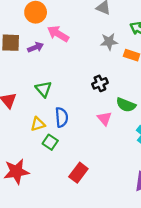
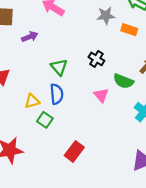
purple arrow: (36, 47) -> (30, 37), moved
black cross: (100, 83) -> (96, 59), turned -35
green triangle: (43, 89) -> (59, 67), moved

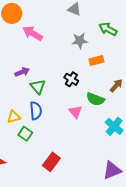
orange rectangle: (129, 30) -> (96, 60), moved, turned -32
purple arrow: (30, 37) -> (22, 72), moved

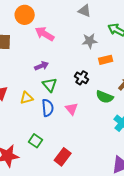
purple arrow: (22, 72) -> (42, 66), moved
pink triangle: (75, 112) -> (72, 109), moved
yellow triangle: (14, 117) -> (27, 98), moved
green square: (25, 134) -> (36, 141), moved

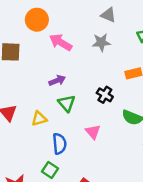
gray star: (90, 41) -> (101, 42), moved
blue semicircle: (48, 108) -> (60, 144), moved

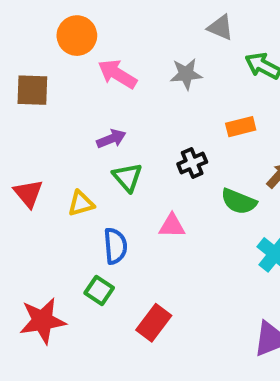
gray triangle: (108, 15) -> (220, 27), moved
black cross: (105, 95) -> (192, 163), turned 35
pink triangle: (93, 132) -> (172, 226), turned -49

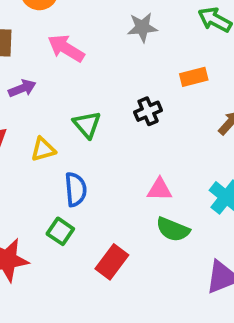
pink arrow: (117, 74) -> (66, 48), moved
purple arrow: (111, 139) -> (22, 88), moved
green semicircle: (239, 201) -> (173, 229), moved
pink triangle: (172, 226) -> (159, 189), moved

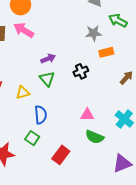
gray star: (142, 27) -> (94, 33), moved
pink arrow: (66, 48) -> (24, 30), moved
purple arrow: (22, 88) -> (48, 59), moved

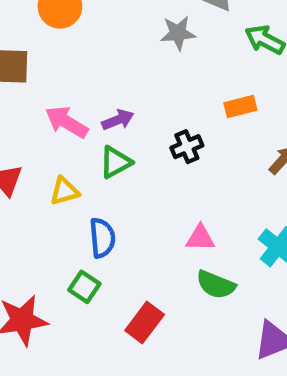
pink arrow: (24, 30) -> (67, 122), moved
gray star: (94, 33) -> (178, 33), moved
green triangle: (47, 79) -> (116, 162), turned 42

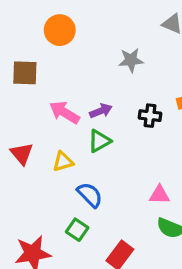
gray star: (178, 33) -> (131, 60), moved
black cross: (187, 147) -> (150, 116), moved, turned 30
blue semicircle: (102, 238) -> (90, 195), turned -40

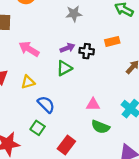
purple arrow: (101, 111) -> (67, 48), moved
green triangle: (99, 141) -> (64, 68), moved

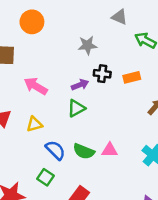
black cross: (87, 51) -> (102, 74), moved
green semicircle: (100, 127) -> (84, 151), moved

